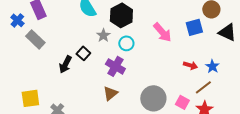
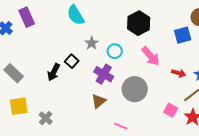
black hexagon: (121, 15) -> (139, 23), moved
pink arrow: (162, 32) -> (151, 56), moved
gray rectangle: (35, 39) -> (14, 73), moved
gray circle: (153, 98) -> (135, 89), moved

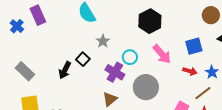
blue square: (183, 35) -> (194, 46), moved
cyan circle: (115, 51) -> (130, 57), moved

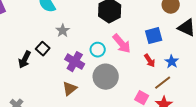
cyan circle: (130, 57) -> (98, 50), moved
red arrow: (190, 71) -> (150, 61), turned 40

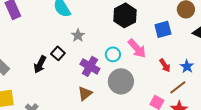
blue square: (154, 36) -> (163, 29), moved

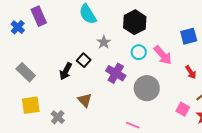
black hexagon: (125, 15) -> (135, 22), moved
cyan circle: (113, 54) -> (139, 52), moved
brown triangle: (85, 93) -> (85, 100), moved, turned -35

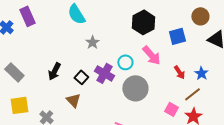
black hexagon: (135, 22) -> (143, 22), moved
cyan circle: (139, 52) -> (125, 62), moved
black square: (84, 60) -> (81, 77), moved

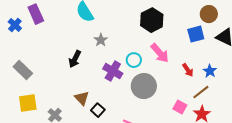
blue square: (177, 36) -> (196, 34), moved
black arrow: (54, 71) -> (75, 59), moved
black square: (81, 77) -> (98, 110), moved

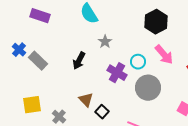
purple rectangle: (36, 14) -> (40, 16), turned -48
blue cross: (15, 25) -> (19, 50), moved
gray rectangle: (23, 70) -> (38, 61), moved

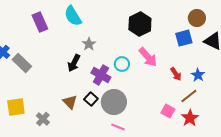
purple rectangle: (40, 16) -> (40, 22), moved, turned 48
black arrow: (79, 61) -> (74, 63), moved
gray circle: (148, 88) -> (114, 102), moved
black square: (102, 112) -> (91, 99), moved

